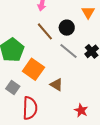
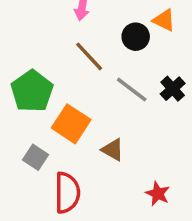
orange triangle: (88, 12) -> (164, 20), turned -32
black circle: (67, 28) -> (136, 37), moved

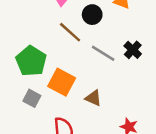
black circle: (136, 37) -> (92, 15), moved
gray square: (35, 157) -> (32, 98), moved

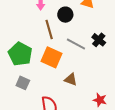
brown line: (70, 32) -> (49, 29), turned 36
orange square: (62, 82) -> (52, 57), moved

